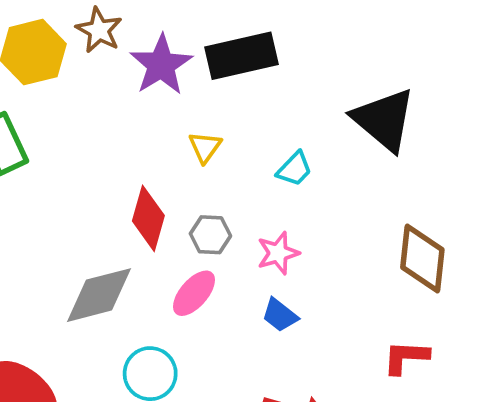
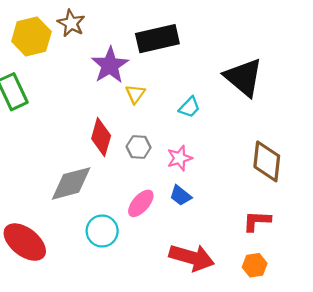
purple star: (161, 65) -> (110, 65), moved
pink ellipse: (194, 293) -> (141, 203), moved

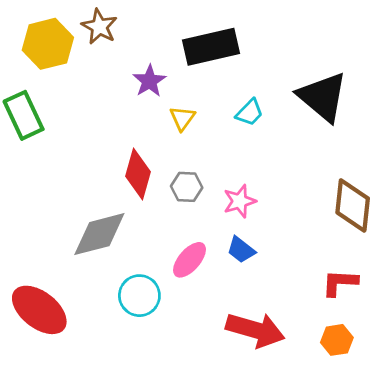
purple star: (110, 65) -> (149, 81), size x0.7
cyan trapezoid: (189, 107) -> (250, 112), moved

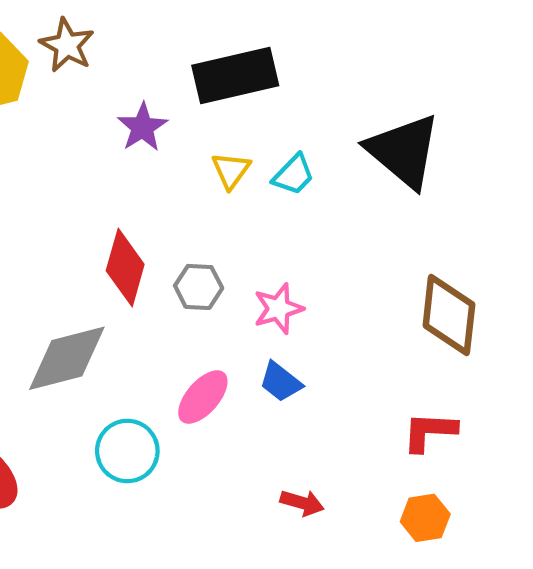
yellow triangle: (182, 118) -> (231, 170), moved
red arrow: (255, 330) -> (302, 503), size x0.5

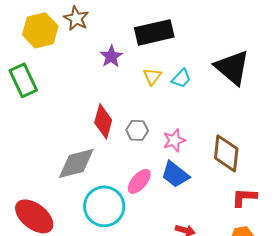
brown diamond: (449, 315) -> (226, 153), moved
blue trapezoid: (281, 382) -> (175, 174), size x1.4
cyan circle: (127, 451) -> (104, 206), size x1.4

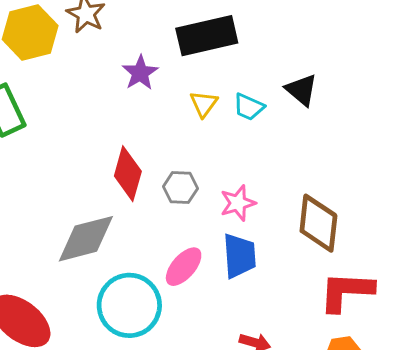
black triangle: (232, 67) -> (301, 90), moved, size x0.6
cyan trapezoid: (181, 78) -> (249, 107), turned 70
blue trapezoid: (175, 174) -> (239, 256), turned -132
red L-shape: (244, 197) -> (346, 291), size x1.4

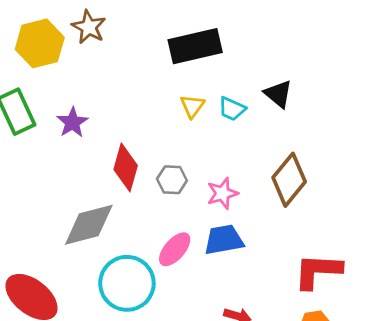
purple star: (140, 73) -> (72, 122), moved
brown diamond: (318, 223) -> (289, 180), moved, turned 33
blue trapezoid: (239, 256) -> (224, 240), turned -96

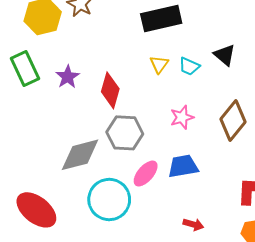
red diamond: (126, 167) -> (110, 90), moved
gray hexagon: (172, 180) -> (125, 133), moved, size x1.6
pink star: (222, 193) -> (182, 117), moved

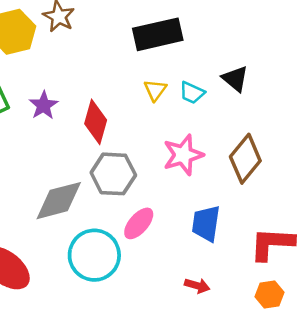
pink star: (182, 117) -> (183, 155), size x1.4
blue trapezoid: (183, 166) -> (206, 223), moved, turned -72

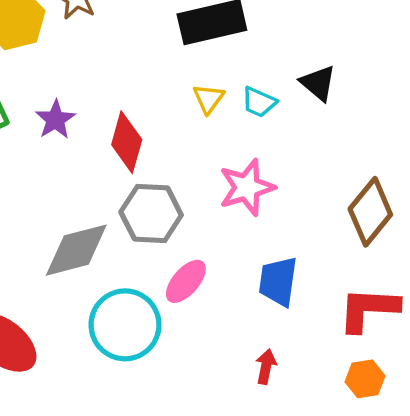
brown diamond: (245, 159) -> (370, 212), moved
red arrow: (197, 286) -> (266, 367), turned -95

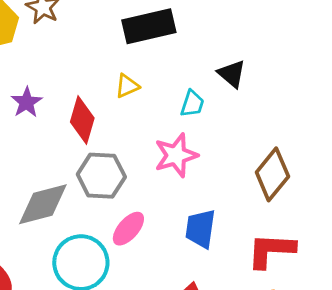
yellow triangle: (208, 99) -> (127, 86), moved, turned 30
cyan trapezoid: (259, 102) -> (192, 104), moved, turned -96

